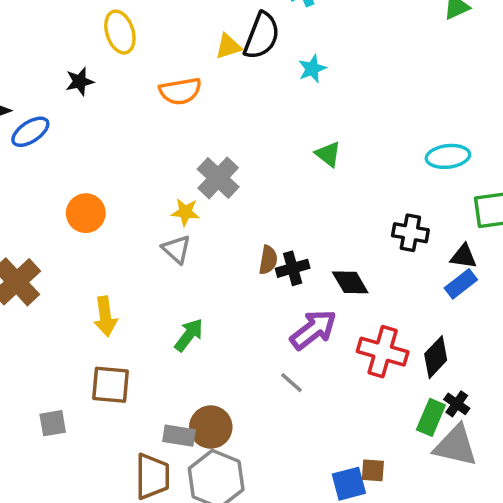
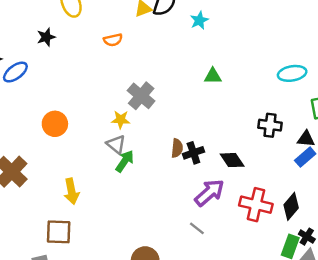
orange semicircle: (180, 91) -> (113, 40), size x0.7
green triangle: (328, 154) -> (213, 76), turned -36
green arrow: (189, 335) -> (125, 161), moved
brown square: (110, 385) -> (59, 232), moved

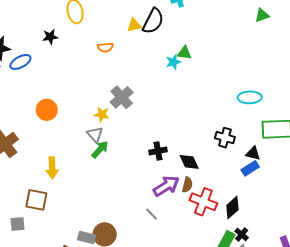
cyan star: (199, 20) -> (173, 62), moved
green triangle: (213, 76) -> (184, 53), moved
brown semicircle: (177, 148) -> (187, 185), moved

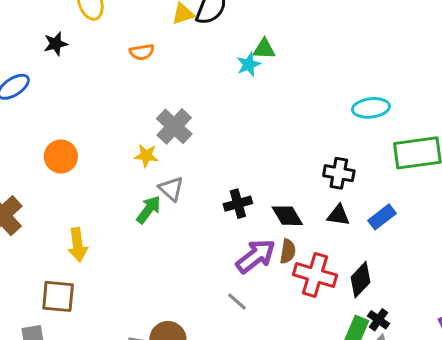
gray triangle: (95, 134) -> (171, 189), moved
black triangle: (253, 153) -> (338, 215), moved

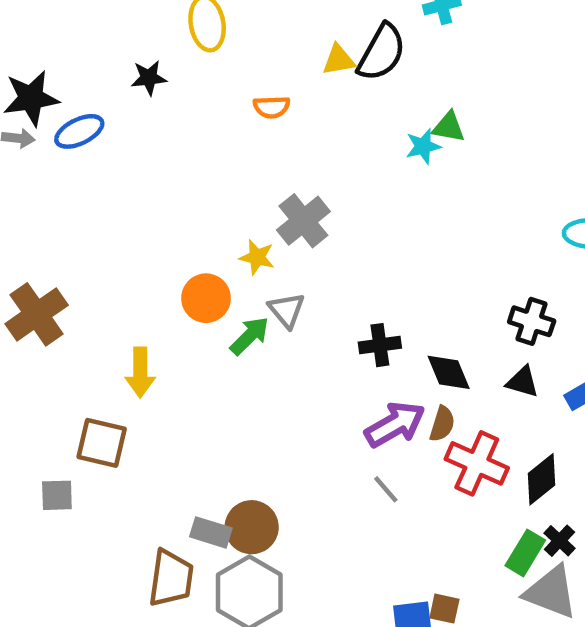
orange circle: (61, 156) -> (206, 298), moved
gray line: (237, 302) -> (386, 489), moved

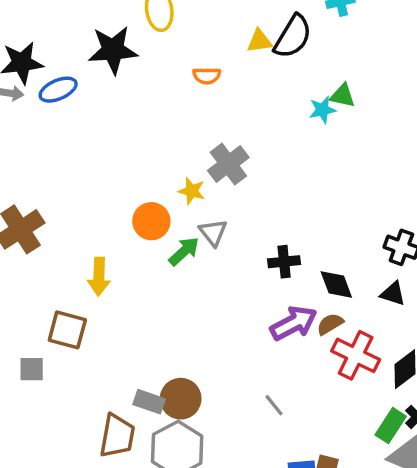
black star: (149, 78) -> (113, 50), size x1.8
brown semicircle: (442, 424) -> (330, 324), turned -140
gray line: (386, 489) -> (274, 405), moved

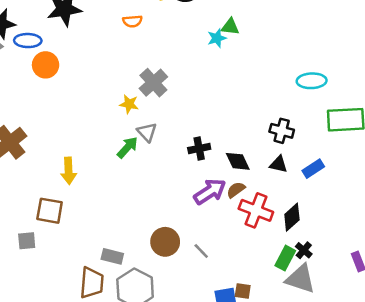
blue ellipse: (58, 90) -> (28, 41), turned 30
orange circle: (151, 221) -> (46, 65), moved
brown circle: (181, 399) -> (165, 242), moved

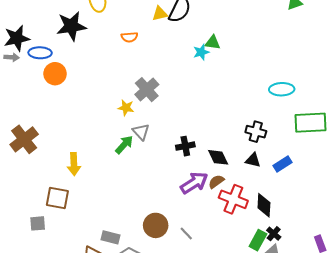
black diamond: (292, 217) -> (264, 205), turned -45

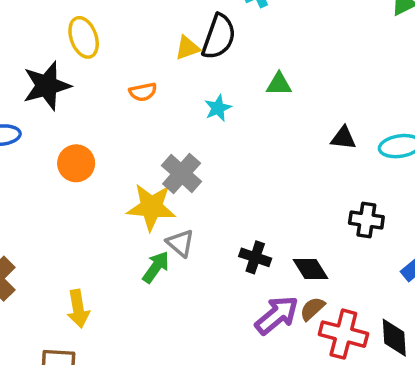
cyan star: (201, 52) -> (218, 108), moved
orange circle: (55, 74) -> (76, 163), moved
yellow star: (126, 108) -> (151, 207), size x1.8
black cross: (185, 146) -> (255, 257), turned 36
black triangle: (253, 160) -> (343, 138), moved

